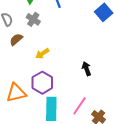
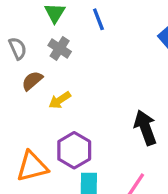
yellow arrow: (42, 54) -> (60, 100), moved
black arrow: (87, 69) -> (145, 128), size x1.5

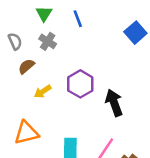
yellow arrow: (60, 100) -> (43, 91), moved
purple hexagon: (74, 150) -> (80, 84), moved

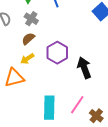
brown semicircle: (26, 66) -> (28, 39), moved
orange triangle: (26, 133) -> (14, 78), moved

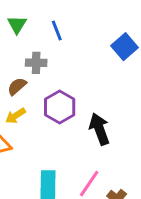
gray cross: (31, 19) -> (36, 63), moved, turned -32

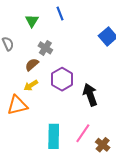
blue line: (57, 30) -> (60, 14), moved
gray cross: (36, 63) -> (45, 48), turned 32

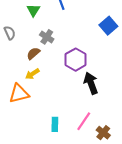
purple hexagon: (62, 79) -> (76, 60), moved
cyan rectangle: (54, 136) -> (55, 124), size x0.6

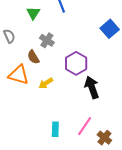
brown semicircle: (33, 53) -> (33, 57), turned -80
yellow arrow: (32, 74) -> (46, 83), moved
orange triangle: (19, 94) -> (19, 75), moved, turned 30

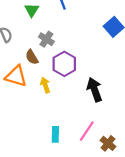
purple hexagon: (76, 63) -> (64, 64), moved
yellow arrow: (46, 83) -> (45, 85), turned 104

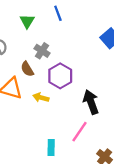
yellow arrow: (45, 85) -> (41, 97), turned -56
pink line: (87, 131) -> (80, 132), moved

